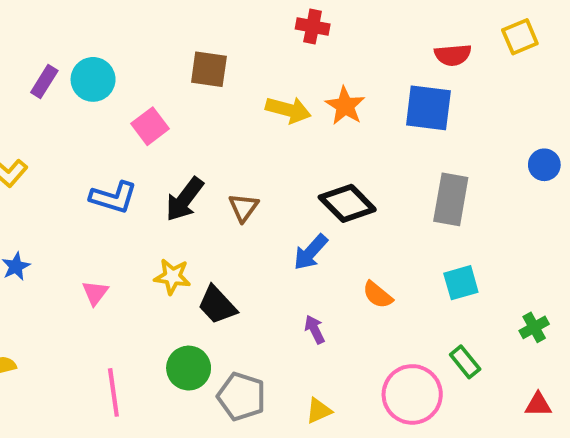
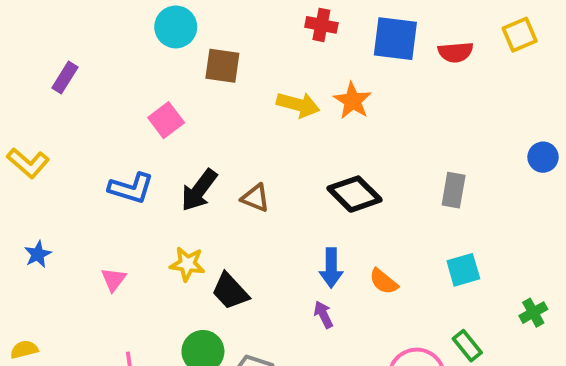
cyan circle: (93, 79) -> (176, 27), moved
blue square: (428, 108) -> (395, 39), moved
gray rectangle: (451, 199) -> (454, 190), size x0.7
brown triangle: (243, 207) -> (255, 198), turned -44
blue arrow: (311, 252) -> (331, 268), moved, turned -42

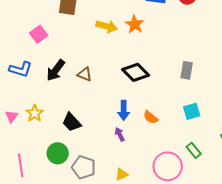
yellow star: (187, 264) -> (35, 113), moved, turned 30

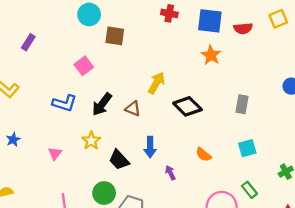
orange star: (135, 24) -> (211, 55), moved
yellow arrow: (107, 26) -> (156, 83), moved, turned -75
blue arrow: (124, 110) -> (150, 147), moved
yellow star: (35, 113) -> (91, 141), moved

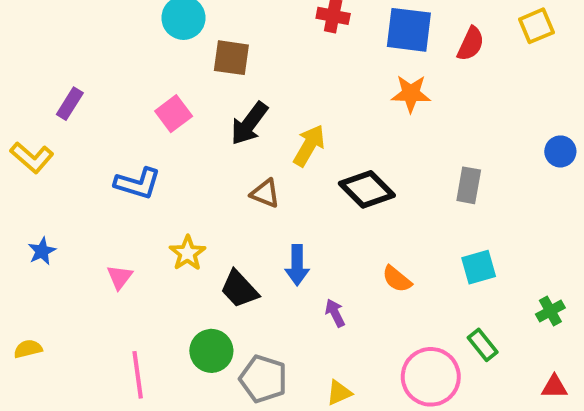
red semicircle: (243, 28) -> (471, 44), turned -60
purple rectangle: (28, 42) -> (70, 104), moved
orange star: (211, 55) -> (411, 94), turned -30
black arrow: (102, 104) -> (249, 124), moved

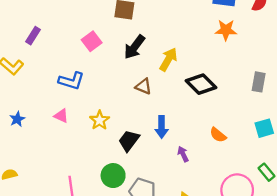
pink triangle: (120, 277) -> (61, 116), moved, turned -42
black trapezoid: (239, 289) -> (129, 141), turned 80

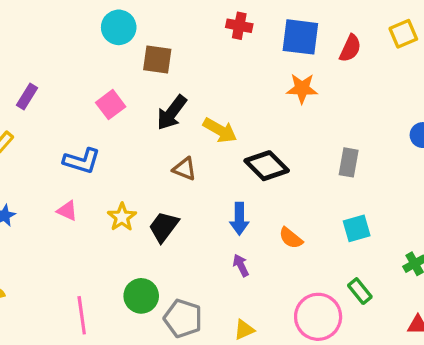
yellow arrow: (168, 59) -> (220, 130), turned 90
blue arrow: (162, 127) -> (239, 219), moved
black trapezoid: (129, 141) -> (164, 227), moved

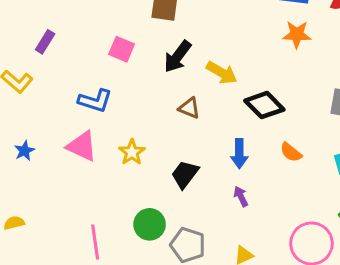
pink square: (111, 105) -> (122, 49), turned -30
pink triangle: (67, 211) -> (82, 146), size x1.6
black trapezoid: (164, 227) -> (185, 174), moved
orange semicircle: (291, 238) -> (291, 152), moved

